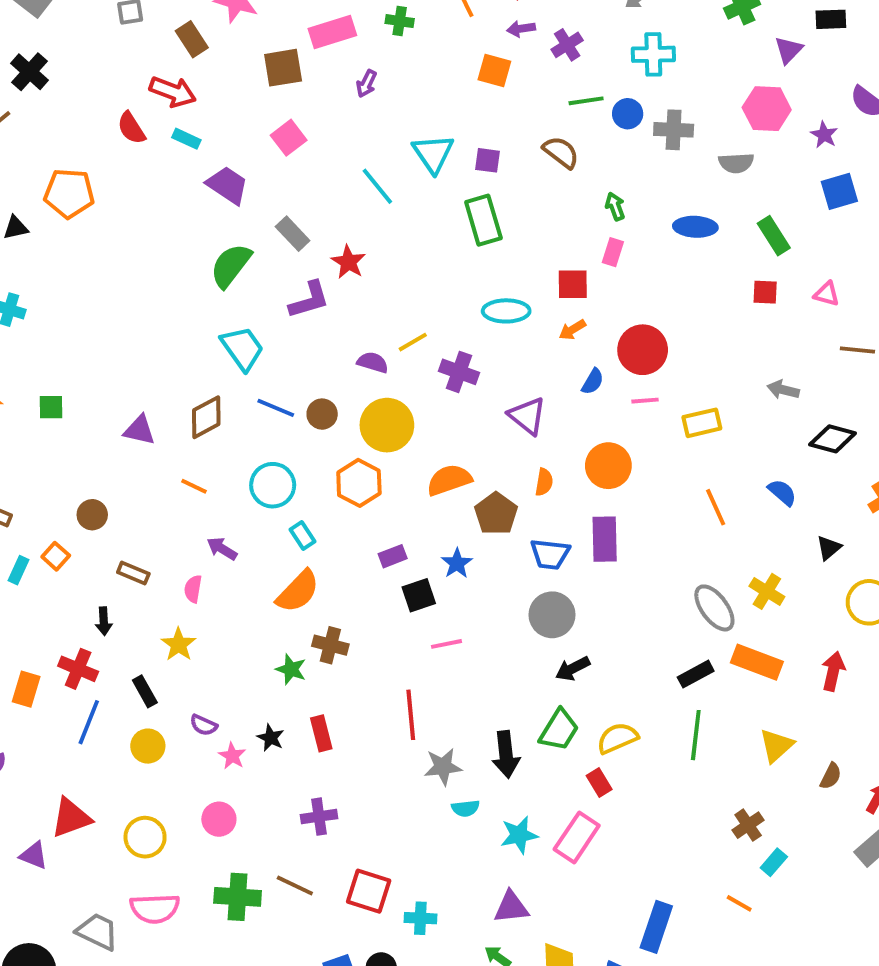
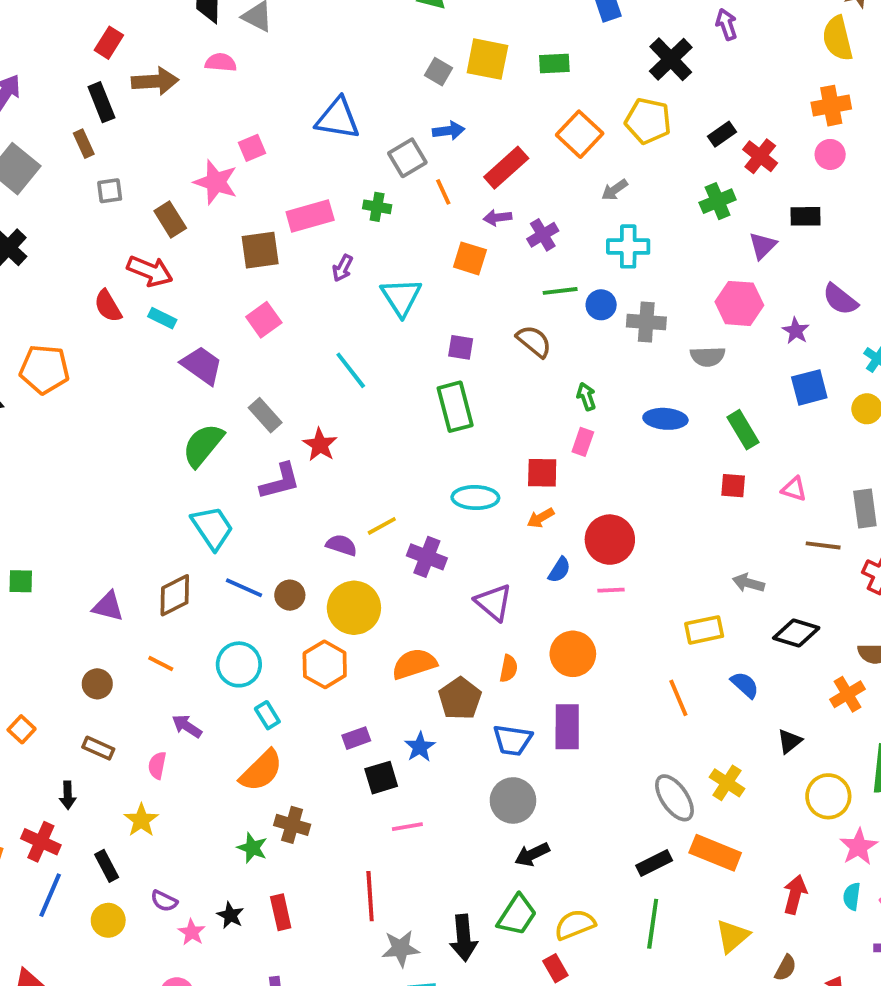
cyan triangle: (433, 153) -> (401, 297), moved
yellow rectangle: (702, 423) -> (704, 630), moved
brown circle: (92, 515) -> (97, 684), moved
red arrow: (833, 671) -> (795, 894), moved

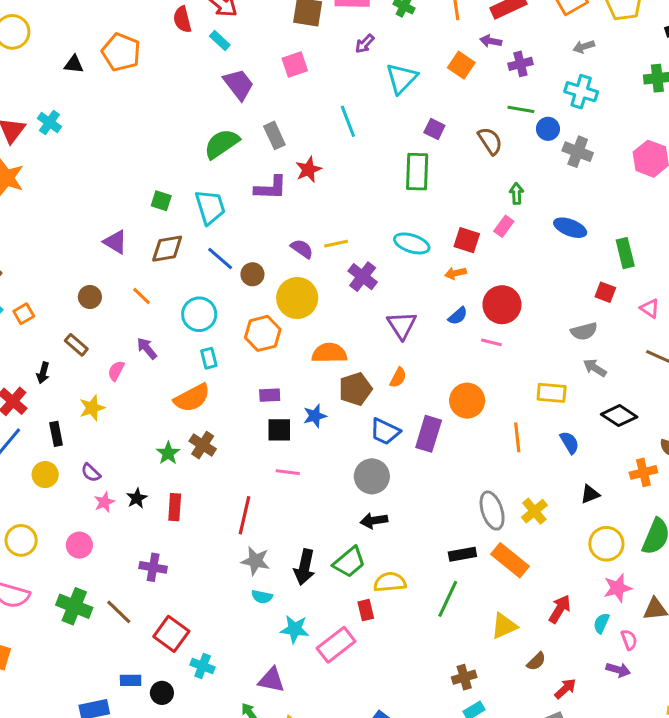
gray semicircle: (708, 357) -> (584, 331), moved, turned -30
green square: (21, 581) -> (161, 201), moved
orange circle: (573, 654) -> (467, 401), moved

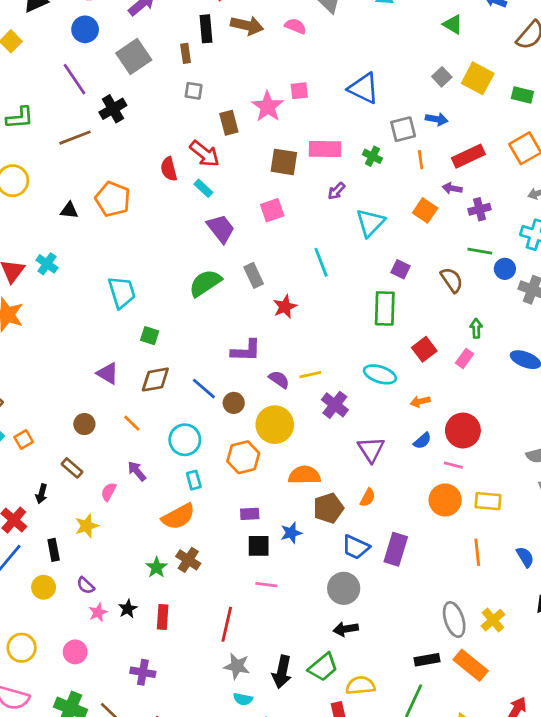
purple L-shape: (271, 188) -> (246, 351), moved
cyan trapezoid: (210, 207) -> (122, 292), moved
red square: (467, 240) -> (424, 349), moved, turned 35
yellow rectangle: (552, 393) -> (488, 501), moved
orange circle: (467, 401) -> (445, 500), moved

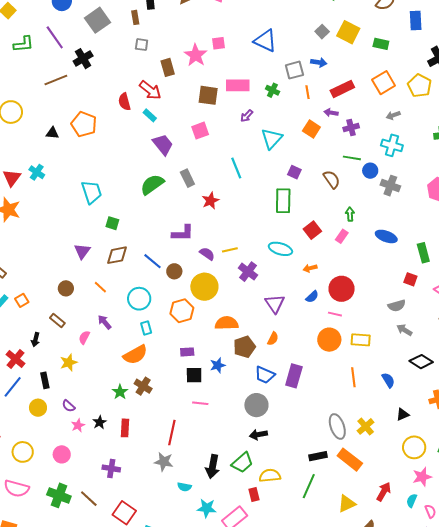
green L-shape: (20, 118) -> (23, 44), moved
purple triangle: (108, 373) -> (82, 251), turned 36
gray star: (237, 666) -> (164, 462), moved

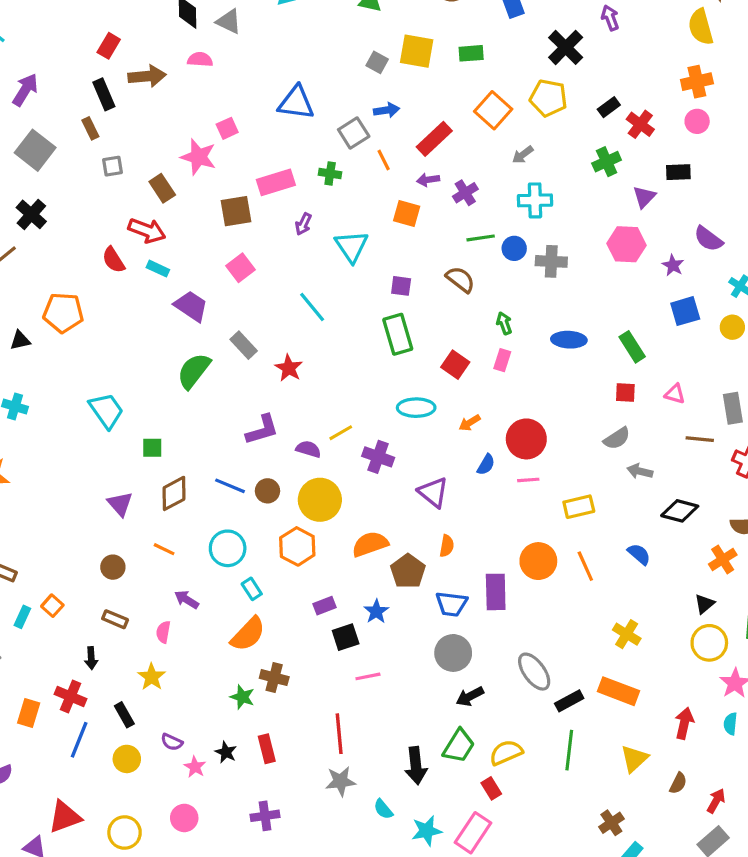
orange circle: (329, 340) -> (538, 561), moved
black triangle: (403, 414) -> (704, 604), moved
gray ellipse: (337, 427) -> (534, 672), moved
cyan semicircle: (184, 487) -> (383, 809), turned 56

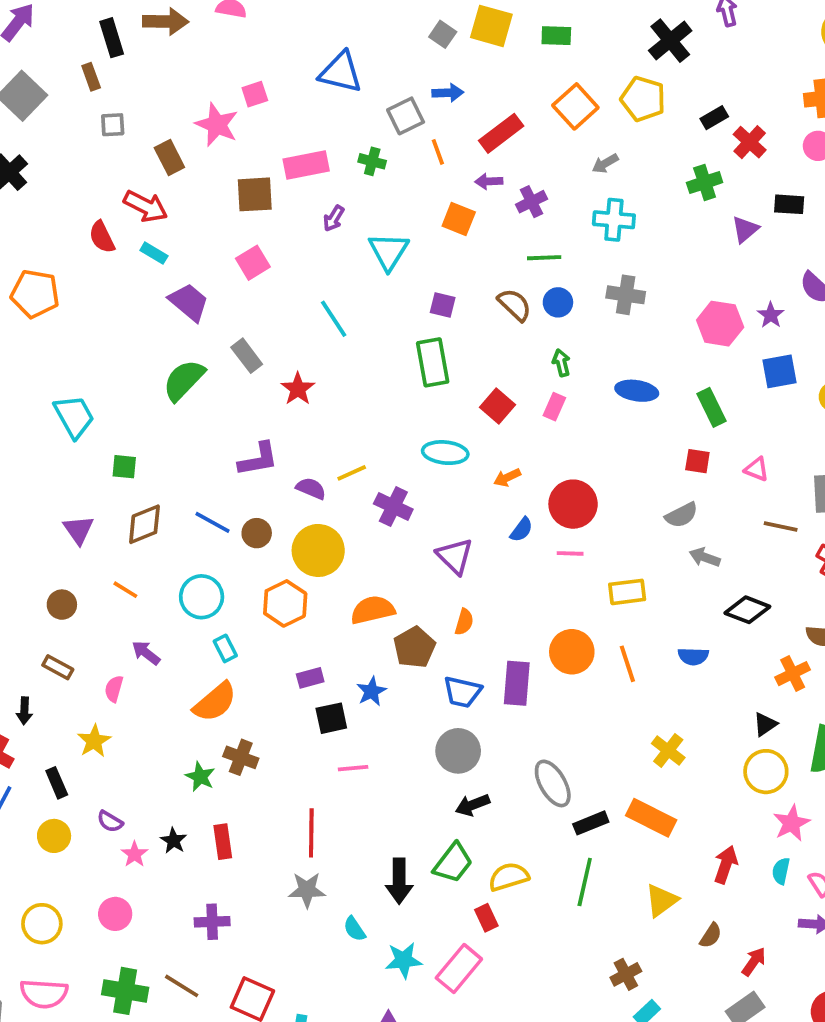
pink hexagon: (626, 244) -> (720, 324), moved
blue circle: (514, 248) -> (558, 302), moved
blue semicircle: (639, 554) -> (693, 656), turned 135

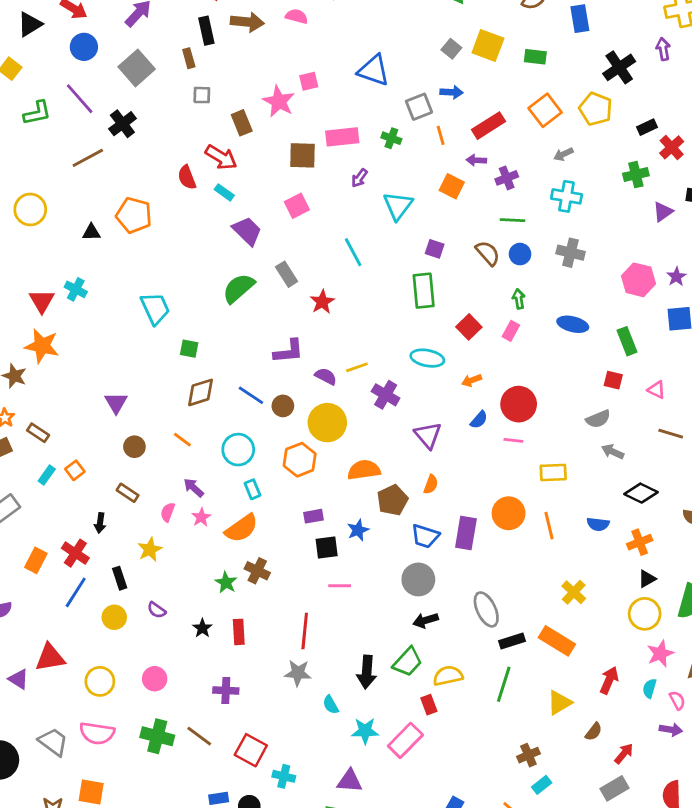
purple triangle: (79, 530) -> (116, 403), moved
orange cross: (793, 674) -> (640, 542), moved
pink star: (135, 854) -> (201, 517), moved

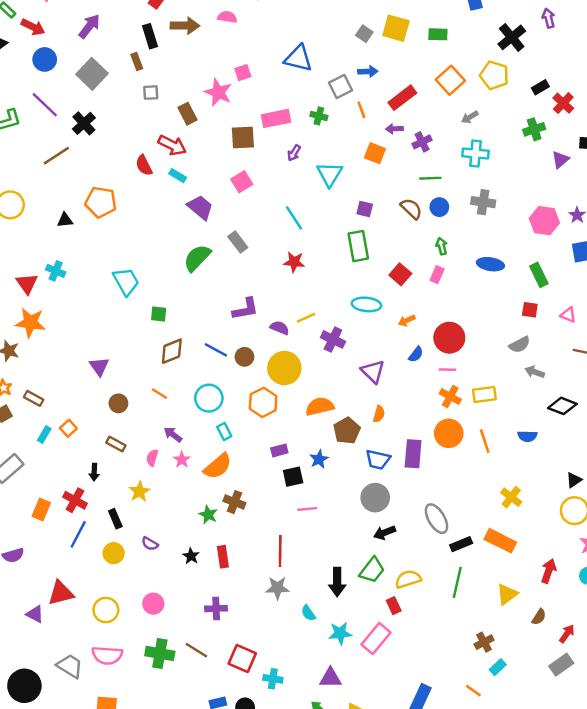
red star: (322, 302) -> (294, 262), moved, turned -30
orange cross: (640, 542) -> (450, 396), moved, turned -35

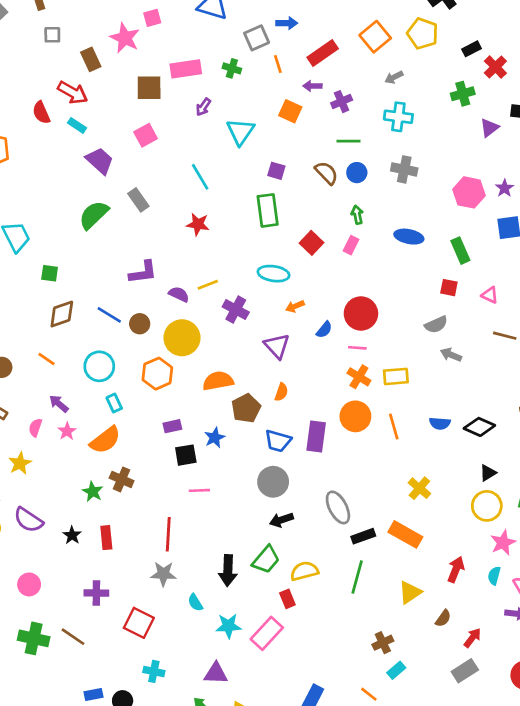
orange arrow: (407, 321) -> (295, 306), moved
black diamond: (562, 406) -> (479, 427), moved
purple semicircle: (150, 544) -> (28, 520), size x1.6
red square: (242, 659) -> (139, 623), moved

